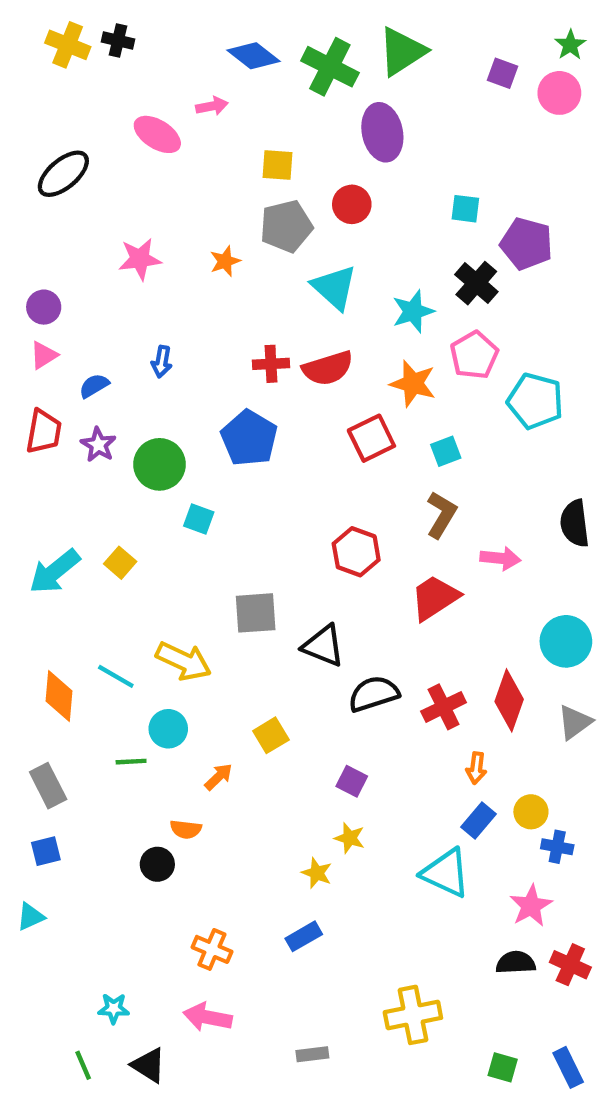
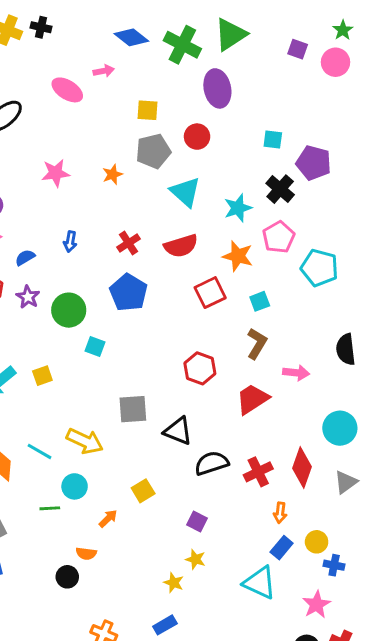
red cross: (271, 364) -> (128, 243), moved, turned -30
yellow square: (120, 563) -> (42, 376), turned 30

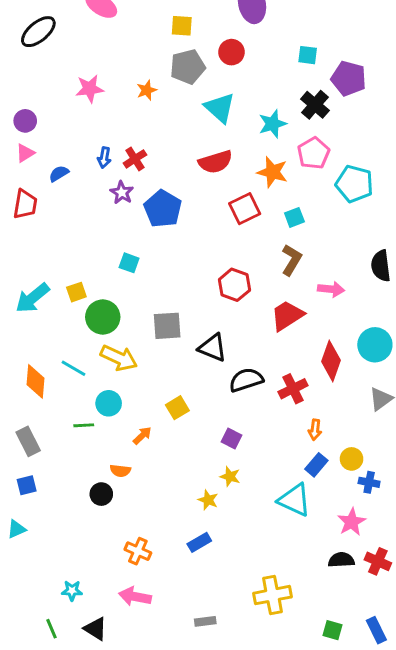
red cross: (128, 243) -> (135, 159), moved
purple star: (28, 297) -> (122, 193), moved
green circle: (69, 310) -> (103, 317), moved
red diamond: (302, 467) -> (331, 361), moved

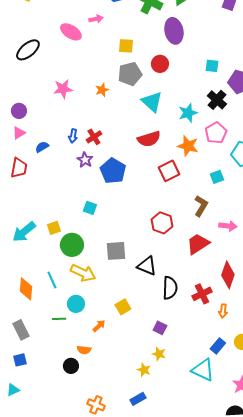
cyan square: (294, 217) -> (217, 177), moved
cyan line: (73, 368) -> (52, 280), turned 36
black semicircle: (246, 380) -> (170, 288), turned 110
orange arrow: (315, 430) -> (223, 311), moved

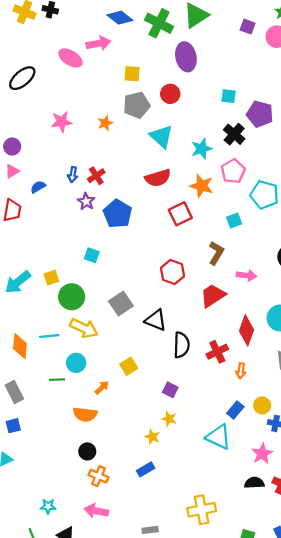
pink arrow: (96, 19) -> (98, 43), size x1.5
gray square: (116, 251) -> (121, 303), turned -30
cyan line: (52, 280) -> (49, 336), turned -72
orange semicircle: (84, 350) -> (85, 414), size x1.5
black circle: (71, 366) -> (87, 451), moved

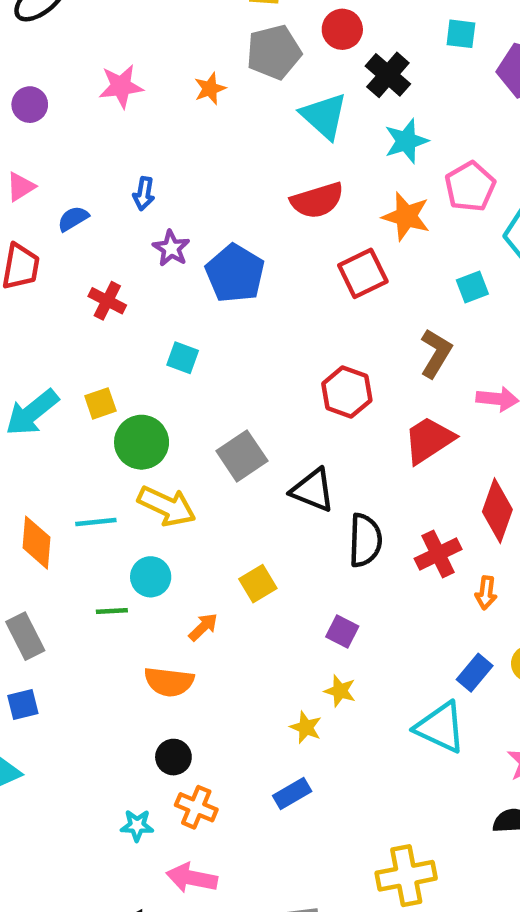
black cross: (234, 134) -> (388, 75), moved
purple circle: (12, 147) -> (30, 105), moved
red cross: (96, 176) -> (107, 301), moved, turned -30
cyan star: (48, 506) -> (137, 825), moved

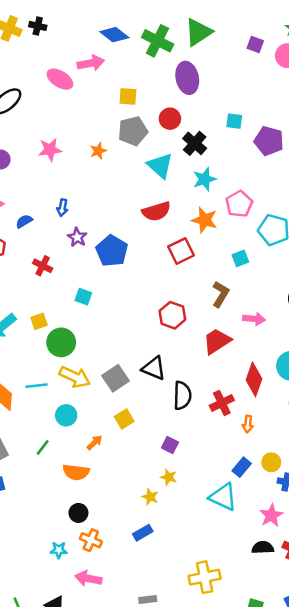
gray square: (242, 456) -> (116, 378), moved
green line: (112, 611) -> (43, 447), moved, turned -49

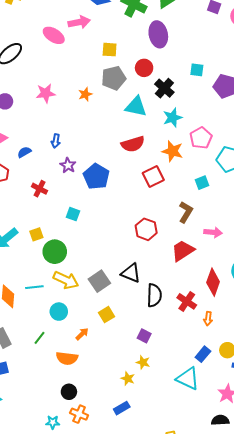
cyan triangle: (160, 166) -> (136, 106), turned -30
red cross: (222, 403) -> (187, 301), turned -30

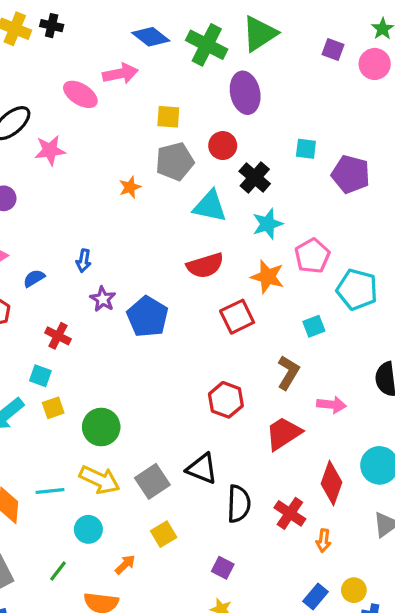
pink star: (46, 93) -> (50, 150), moved
cyan square: (73, 214) -> (40, 376), moved
green circle: (55, 252) -> (101, 427), moved

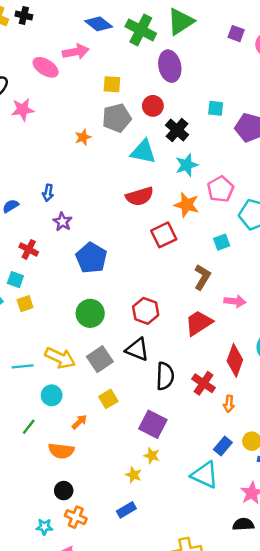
blue pentagon: (148, 317) -> (91, 258), moved
red hexagon: (226, 400) -> (146, 311), moved
green circle: (101, 427) -> (90, 313), moved
purple square: (223, 568) -> (153, 424), size x1.6

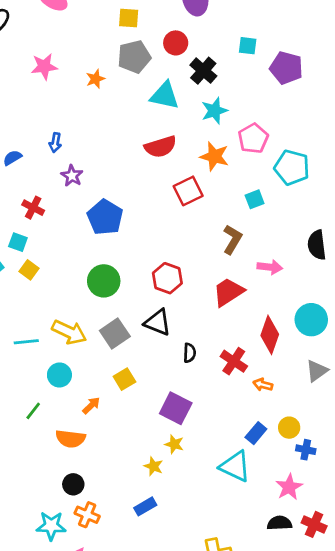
pink star: (23, 110) -> (44, 66), moved
yellow square: (25, 304) -> (29, 270), turned -35
black semicircle: (165, 376) -> (190, 353), size x0.6
orange arrow: (229, 404) -> (263, 385), turned 98
cyan star: (44, 527) -> (51, 526), size x1.5

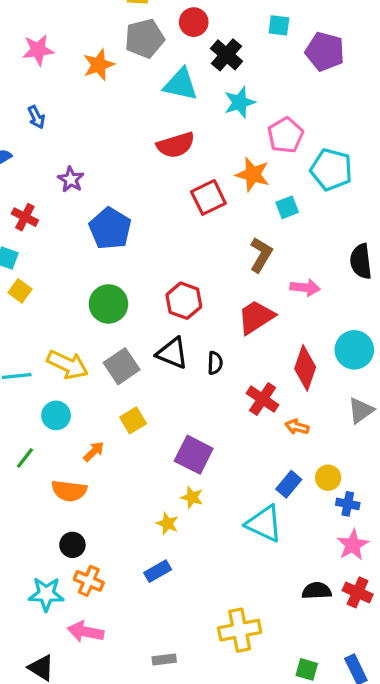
orange star: (95, 79) -> (99, 65), size x1.4
blue arrow: (55, 143) -> (36, 117), moved, turned -36
orange star: (214, 156) -> (253, 174), moved
black semicircle: (190, 353) -> (215, 363), moved
pink star: (289, 487) -> (353, 545), moved

